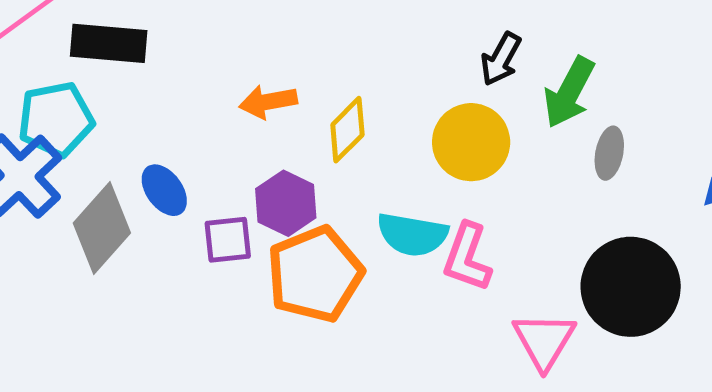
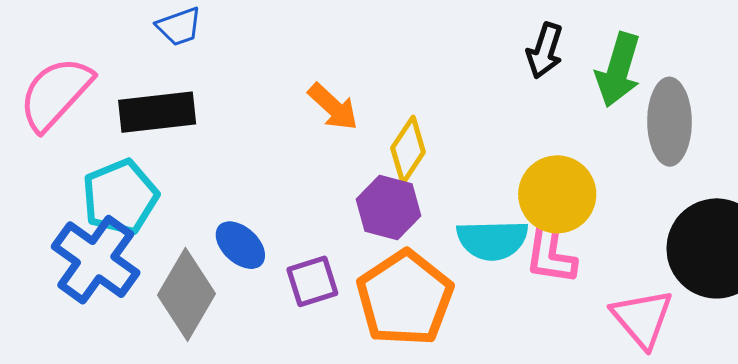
orange arrow: (268, 102) -> (333, 107), moved, turned -116
yellow circle: (471, 142) -> (557, 194), moved
gray ellipse: (609, 153) -> (669, 122), size x1.6
purple hexagon: (286, 203) -> (389, 207), moved

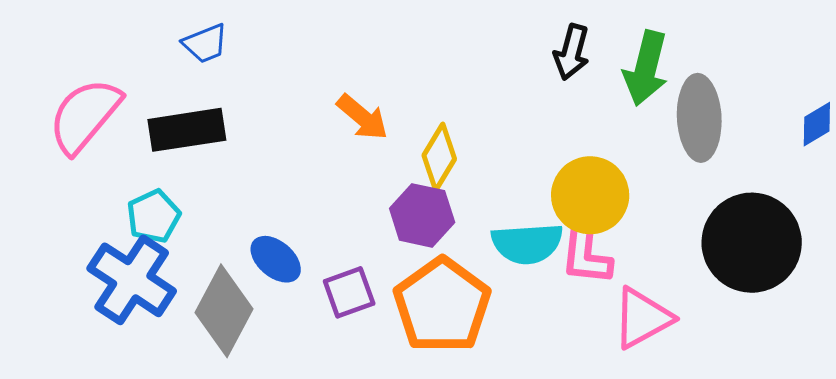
cyan pentagon: (120, 197) -> (154, 216), size x0.7
pink triangle: (642, 318) -> (642, 318), moved, turned 44

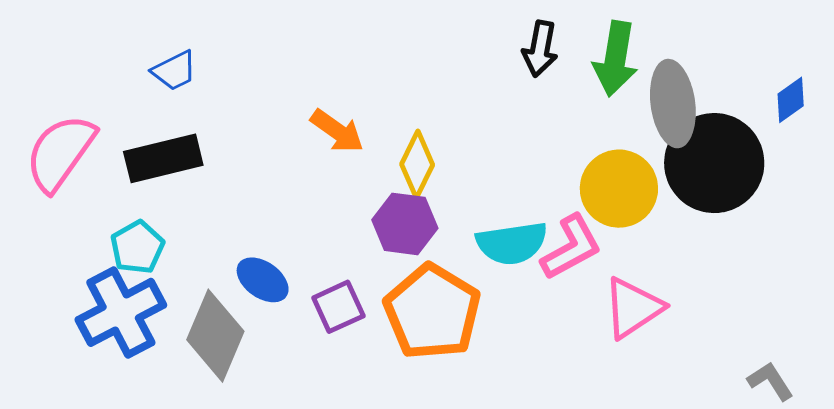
yellow circle: (590, 195) -> (619, 189), moved
black circle: (752, 243) -> (714, 163), moved
pink L-shape: (586, 253) -> (571, 247), turned -120
blue cross: (132, 280) -> (121, 312), turned 34

